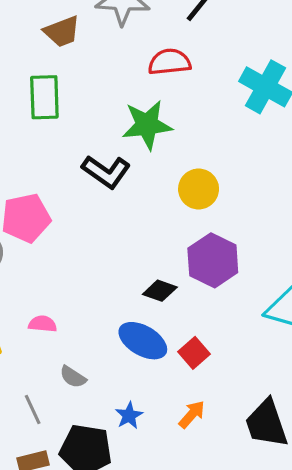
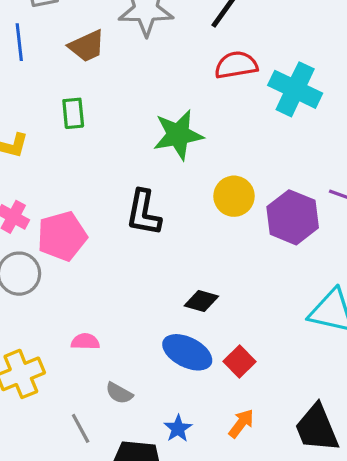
red semicircle: (169, 62) -> (236, 65), moved
green rectangle: (44, 97) -> (73, 113), size x0.7
black L-shape: (106, 172) -> (144, 213), moved, turned 69
purple hexagon: (213, 260) -> (293, 217), moved

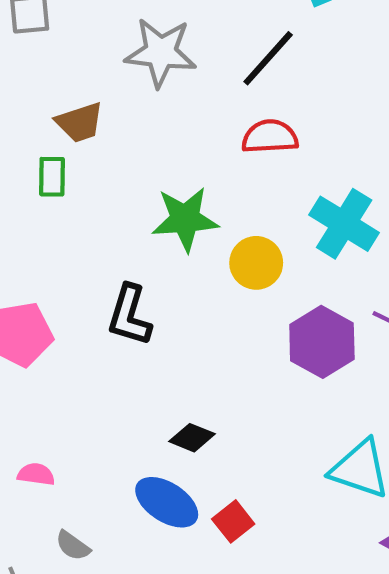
brown trapezoid: (87, 46) -> (80, 122), moved
cyan cross: (295, 89) -> (344, 224), moved
yellow circle: (234, 196) -> (256, 263), moved

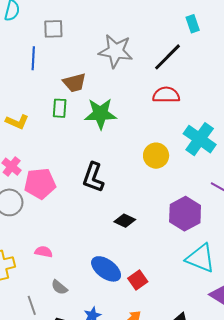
green star: (185, 219) -> (100, 114), moved
purple hexagon: (322, 342) -> (185, 214), moved
black diamond: (192, 438) -> (125, 221), moved

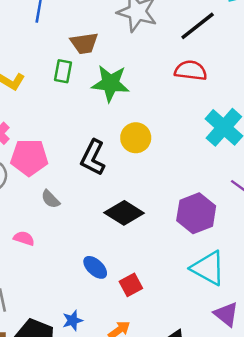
yellow circle: (156, 156) -> (136, 138), moved
black diamond: (125, 221) -> (124, 213), size x1.5
blue ellipse: (106, 269) -> (95, 267), size x0.7
gray semicircle: (59, 287) -> (50, 199), moved

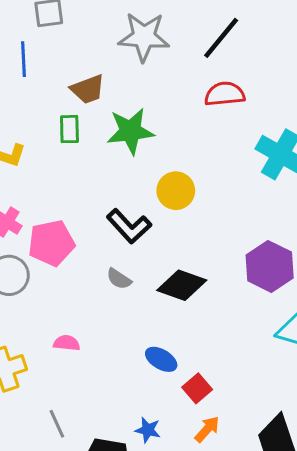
black L-shape: (93, 158) -> (129, 226), turned -57
gray semicircle: (50, 199) -> (119, 279), moved
red square: (131, 285) -> (197, 388), moved
blue star: (73, 320) -> (148, 430), turned -30

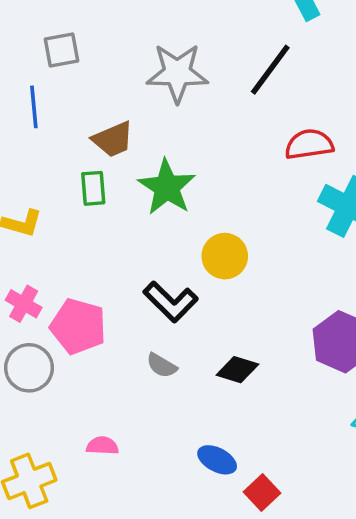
red semicircle: (225, 94) -> (309, 144), moved
green star: (130, 131) -> (167, 187), turned -30
pink pentagon: (51, 243) -> (78, 326), turned 30
black diamond: (182, 285) -> (237, 370), size x0.7

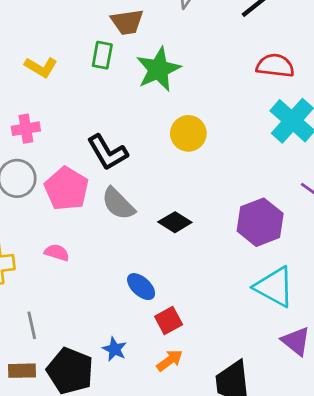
black L-shape: (171, 302) -> (107, 152), moved
pink cross: (24, 304) -> (26, 129), turned 36
pink pentagon: (78, 326) -> (66, 189), moved
gray semicircle: (162, 366) -> (118, 204), size x1.5

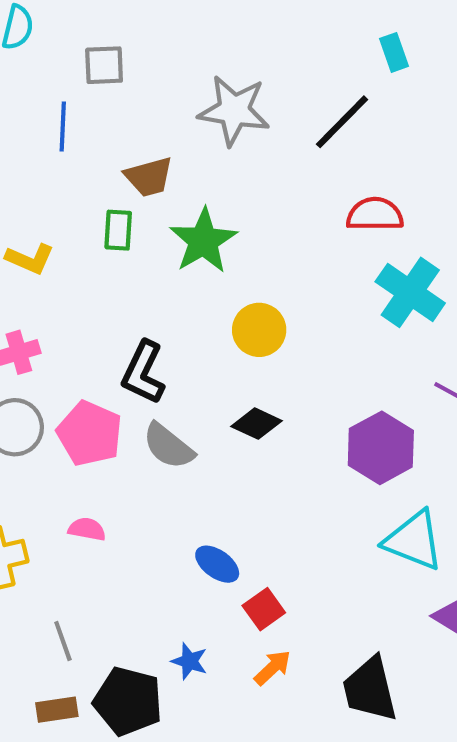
black L-shape: (107, 152) -> (143, 372), turned 63
black diamond: (175, 222) -> (257, 424), moved

